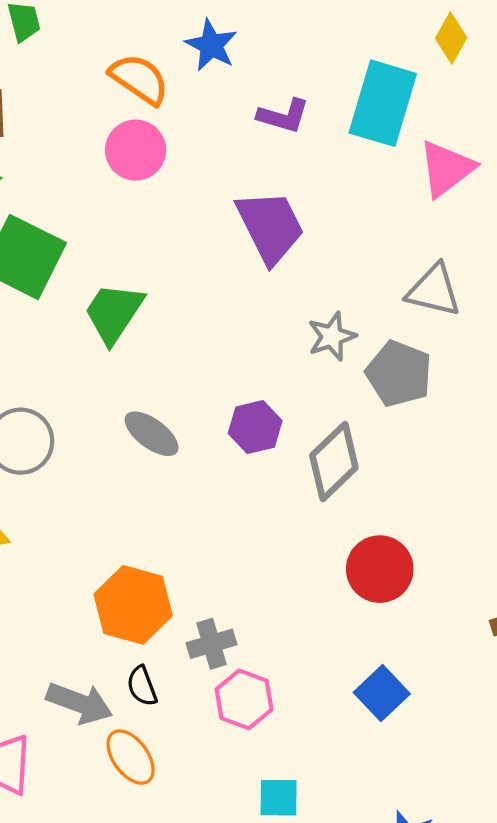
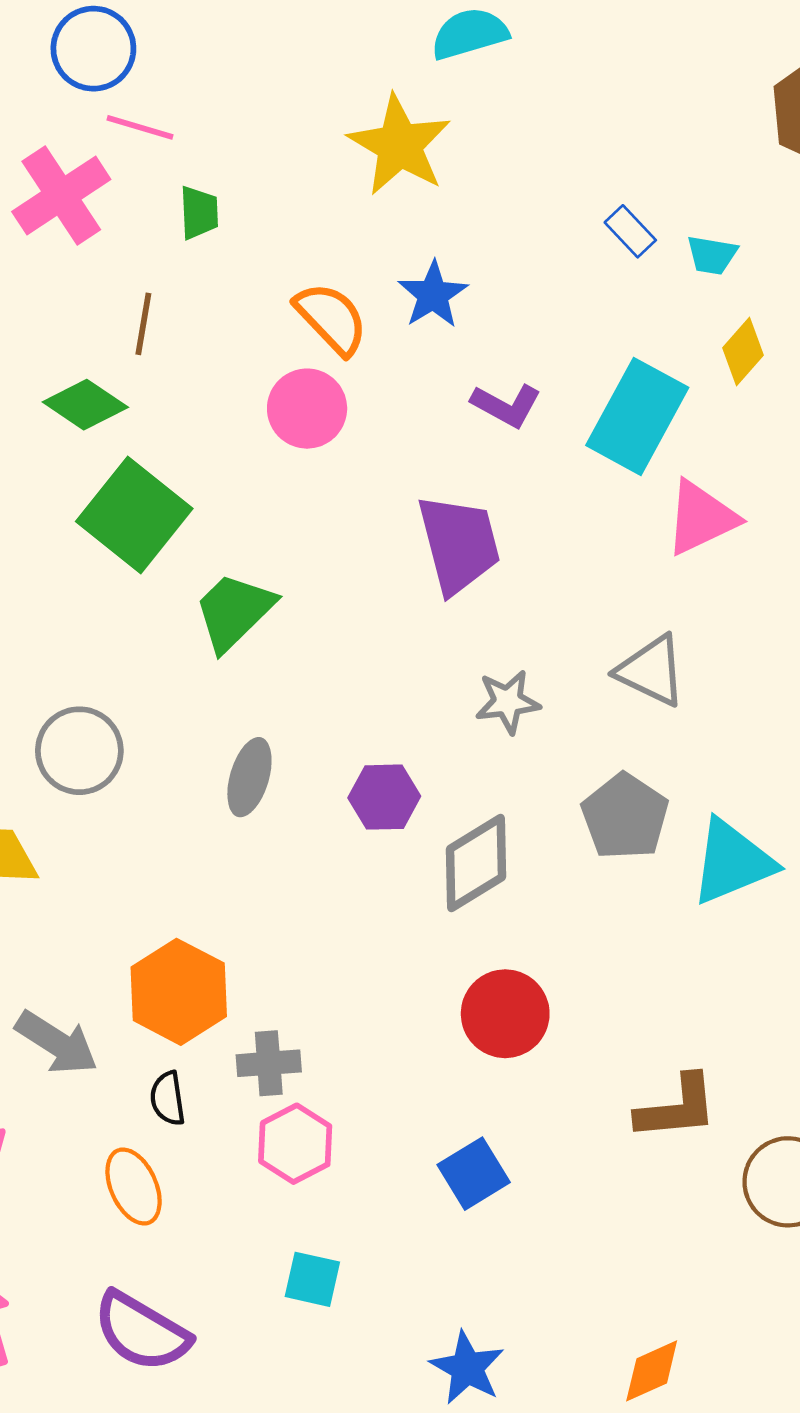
gray pentagon: (399, 374) -> (625, 817), moved
gray ellipse: (152, 434) -> (249, 777), turned 58
gray arrow: (80, 703) -> (57, 1043), moved

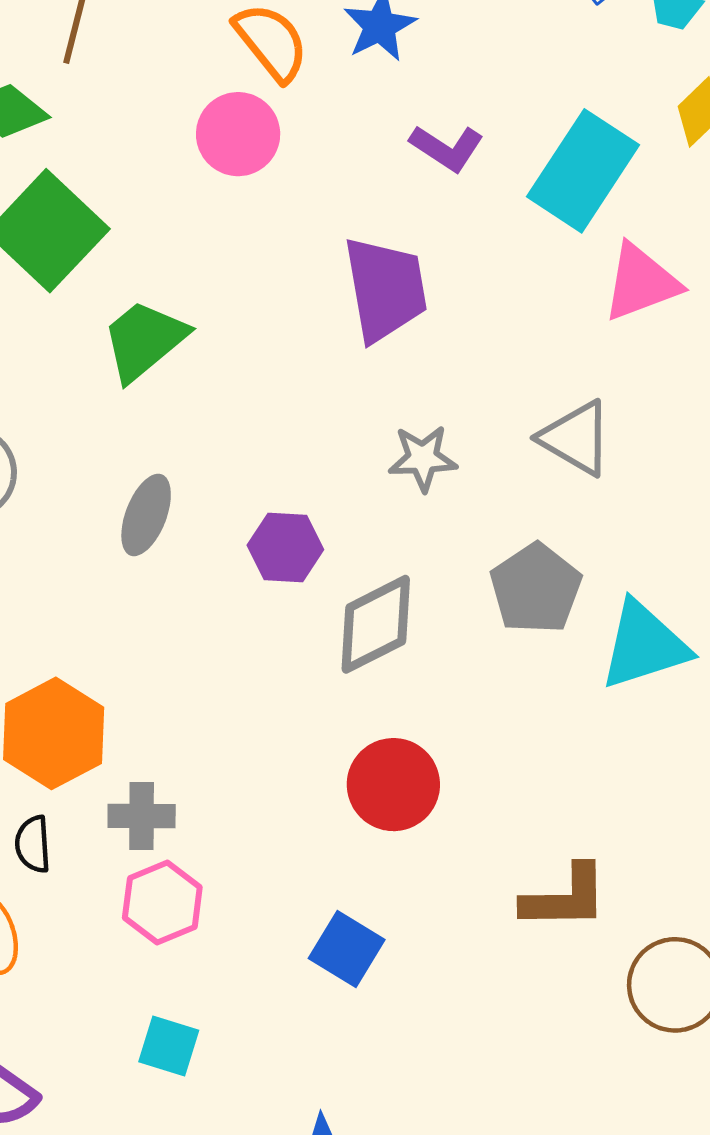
blue square: (474, 1174) -> (347, 949), turned -32

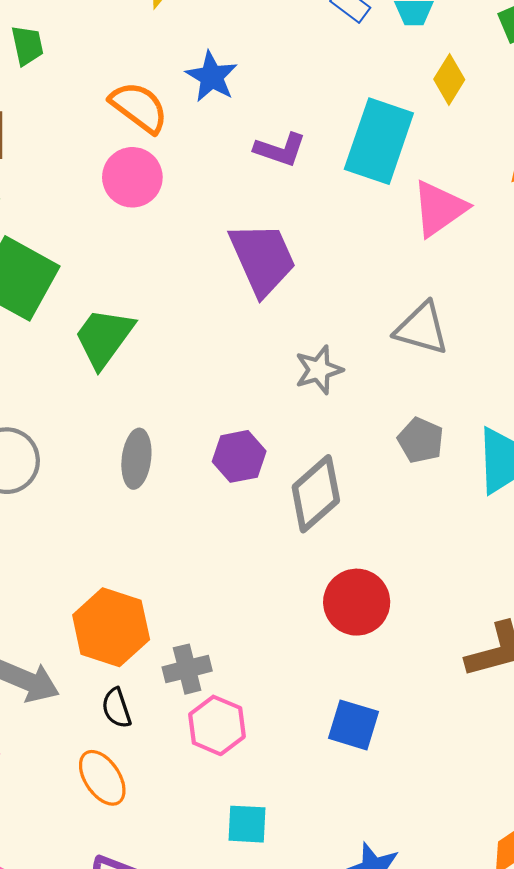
gray pentagon: (536, 588) -> (421, 440), size x0.7

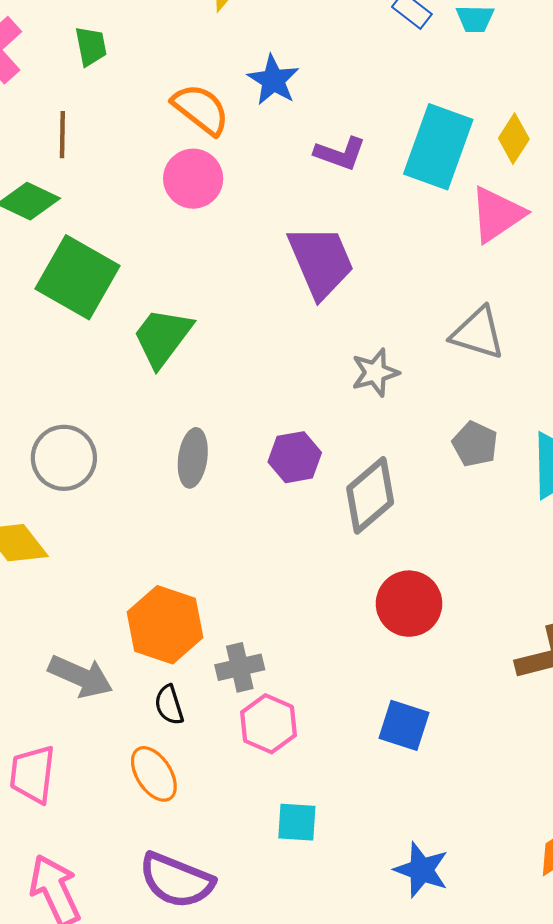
yellow diamond: (449, 79) -> (514, 139), moved

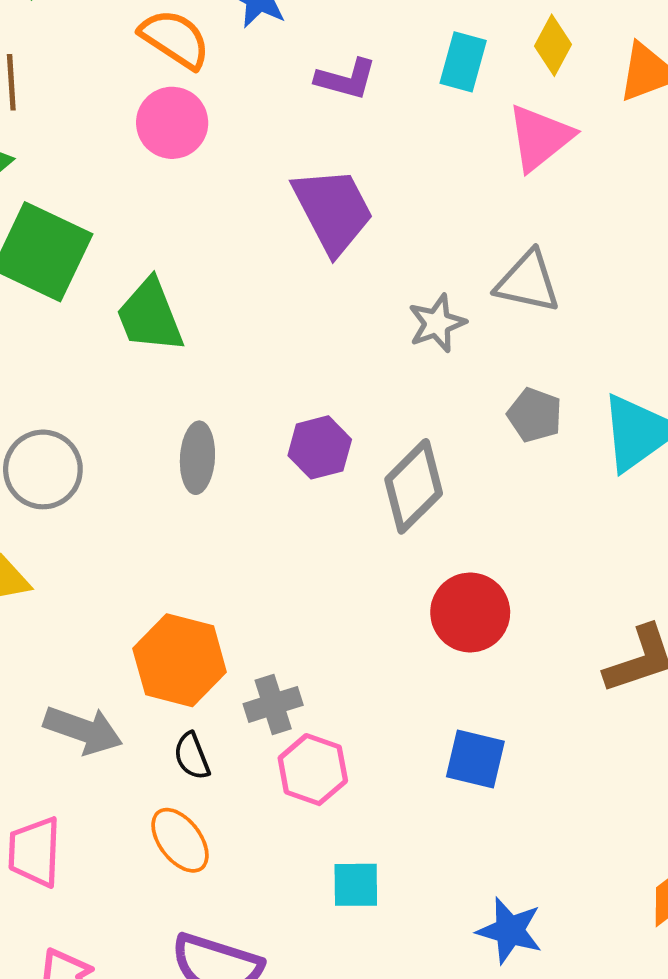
cyan rectangle: (438, 147) -> (463, 62), size x0.6
green trapezoid: (162, 337) -> (150, 316), turned -54
gray star: (375, 373) -> (437, 323), moved

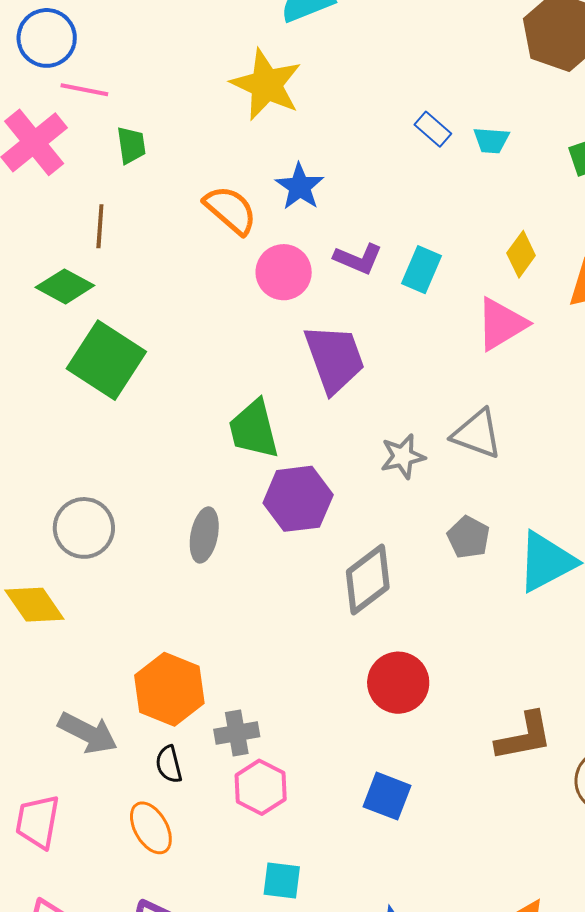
cyan rectangle: (463, 62) -> (422, 270), moved
pink circle: (172, 123) -> (284, 272), moved
green trapezoid: (150, 316) -> (254, 429), moved
purple hexagon: (320, 447) -> (298, 499), moved, size x1.4

